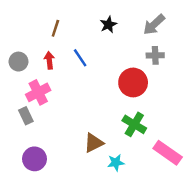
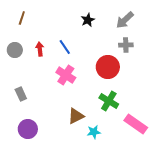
brown line: (55, 28) -> (22, 18), moved
pink cross: (38, 92) -> (66, 75), moved, turned -30

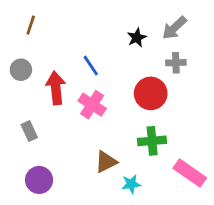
black star: (88, 20) -> (137, 38), moved
red arrow: (40, 49) -> (56, 88), moved, size x1.6
green cross: (109, 101) -> (152, 141), turned -36

